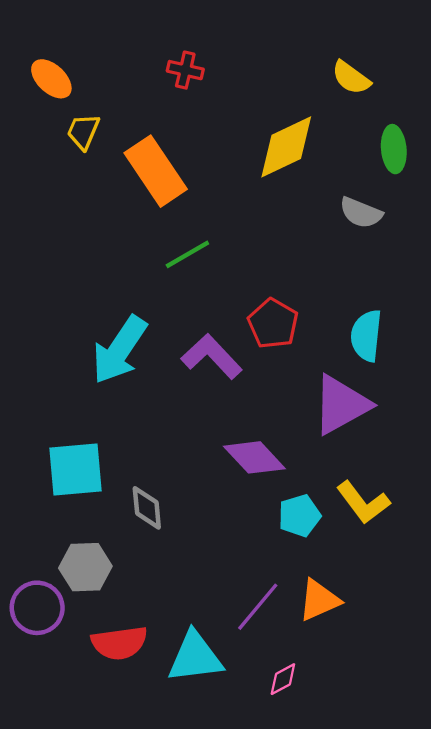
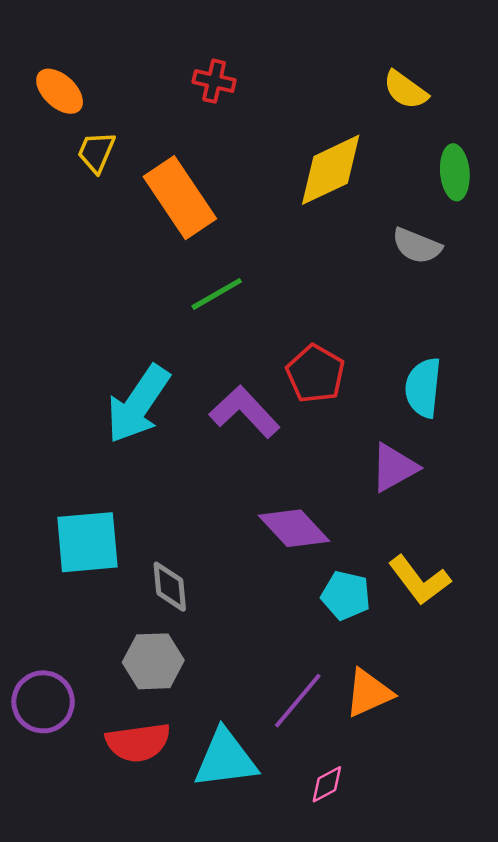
purple triangle: (341, 405) -> (394, 467), size x0.7
cyan pentagon: (299, 516) -> (346, 595), turned 30
gray hexagon: (85, 567) -> (153, 661), moved

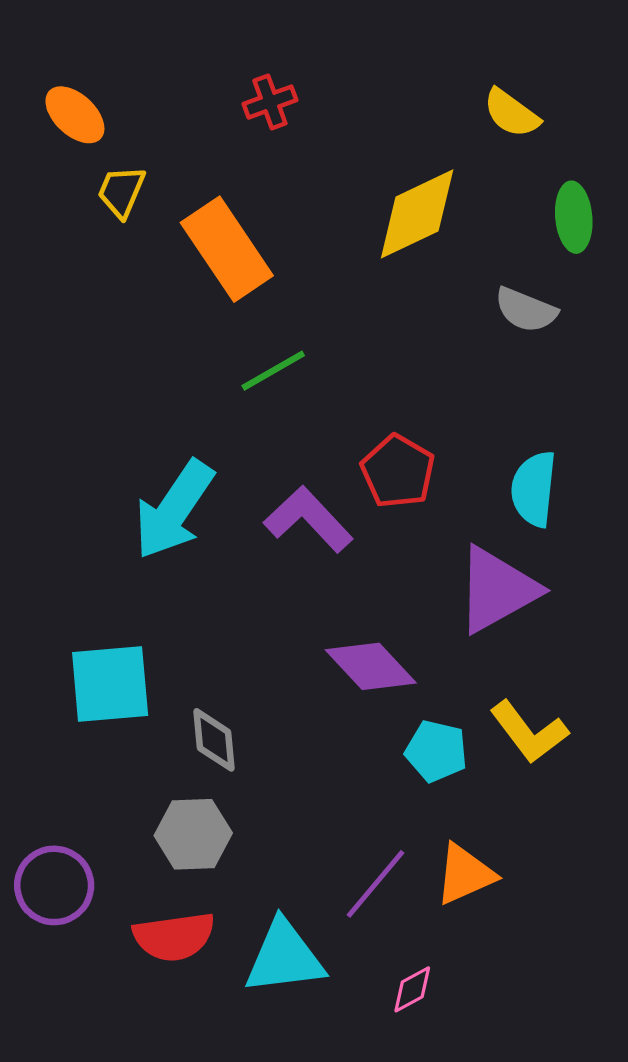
red cross: (214, 81) -> (270, 102), turned -33
purple triangle: (394, 467) -> (497, 590), size x1.4

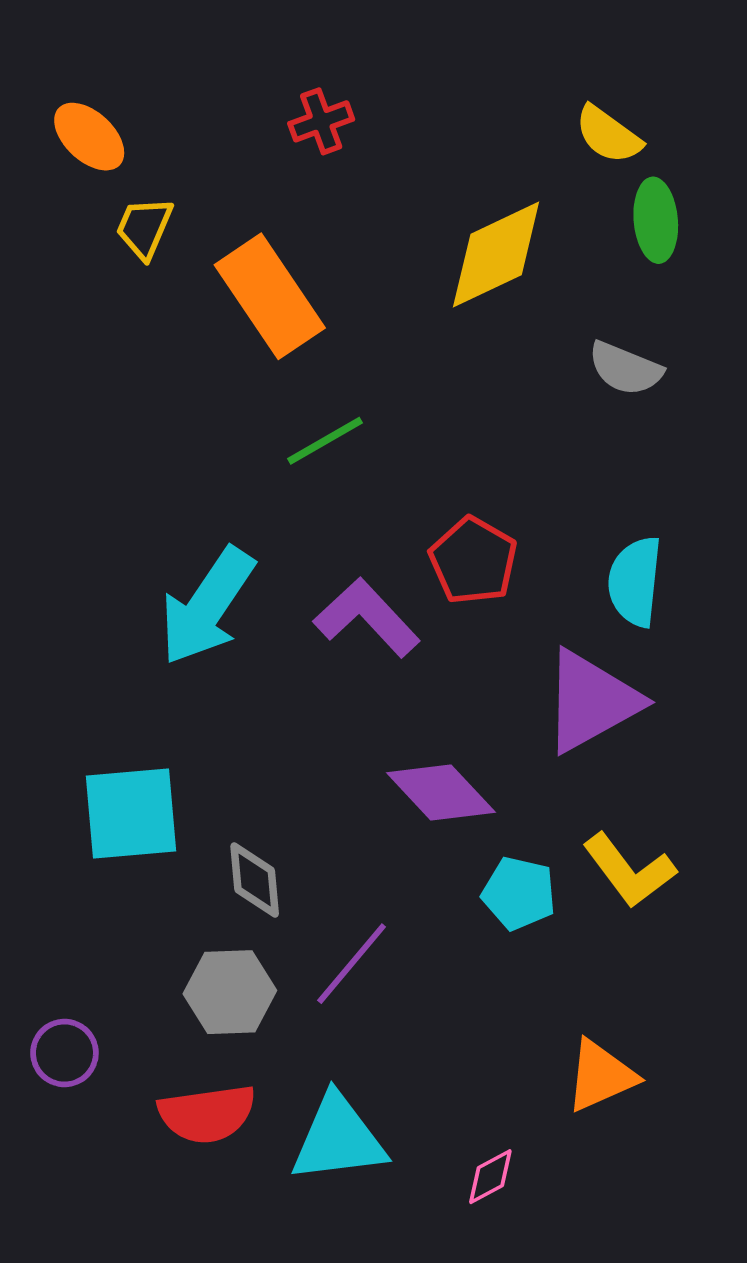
green ellipse: (574, 217) -> (656, 220), moved
orange triangle: (465, 874) -> (601, 1076), moved
purple line: (375, 884) -> (352, 964), moved
purple circle: (54, 885) -> (64, 1053), size x0.7

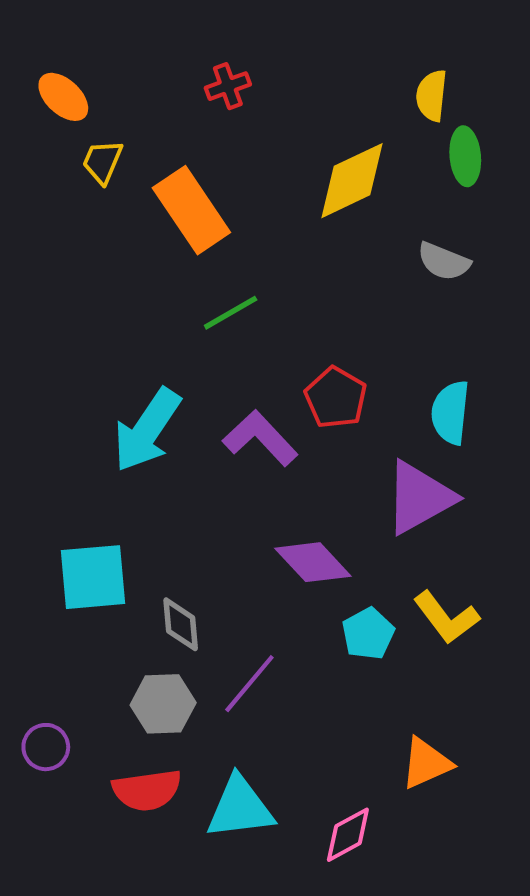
yellow semicircle: (608, 135) -> (432, 96), turned 60
cyan pentagon: (519, 893) -> (368, 634), turned 30
pink diamond: (490, 1177) -> (348, 835), size x1.4

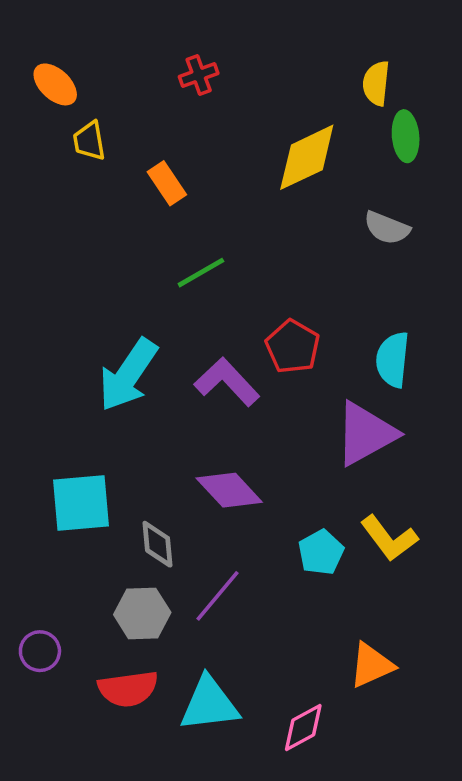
yellow trapezoid: (102, 162) -> (89, 141), turned -33
orange rectangle: (191, 210) -> (167, 183), size x0.6
purple diamond: (313, 562) -> (229, 490), moved

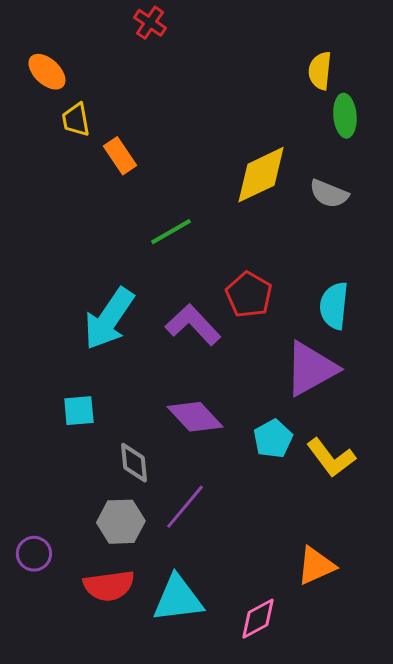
red cross: (199, 75) -> (150, 23), moved, turned -36
yellow diamond: (307, 157) -> (261, 175), moved
orange rectangle: (167, 183) -> (120, 156), moved
cyan square: (81, 503) -> (79, 411), moved, size x0.6
cyan pentagon: (321, 552) -> (273, 439), moved

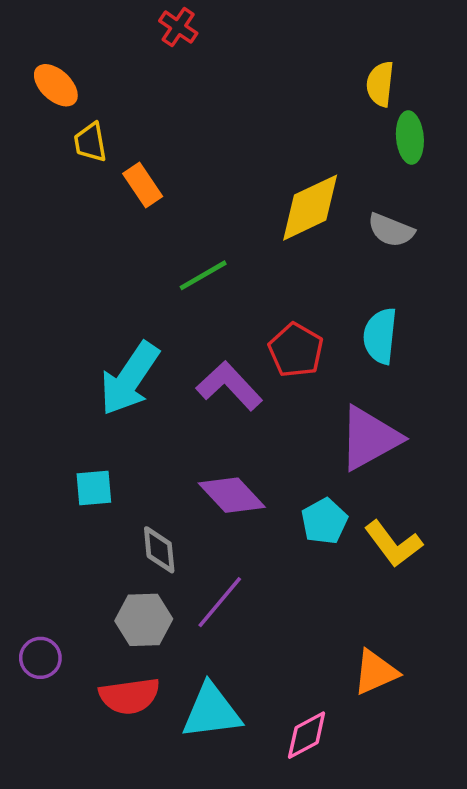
cyan semicircle: (334, 306) -> (380, 336), moved

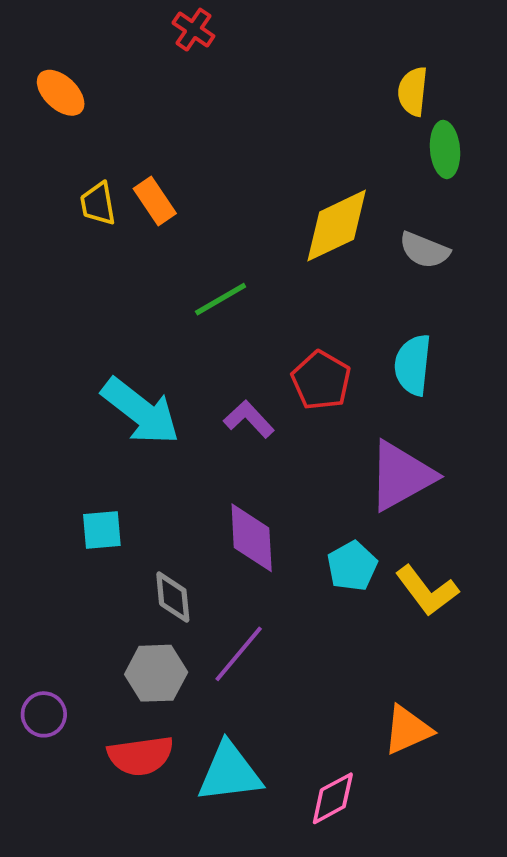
yellow trapezoid: (90, 142) -> (98, 204), moved
cyan arrow: (129, 379) -> (141, 411), turned -86
purple L-shape: (229, 386) -> (249, 419), size x0.7
purple diamond: (232, 495) -> (252, 538), turned 40

